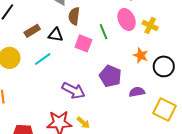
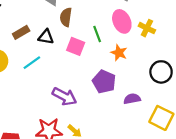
orange star: (141, 55) -> (119, 53), moved

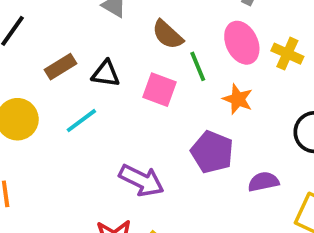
brown semicircle: (66, 17) -> (168, 35), moved, turned -54

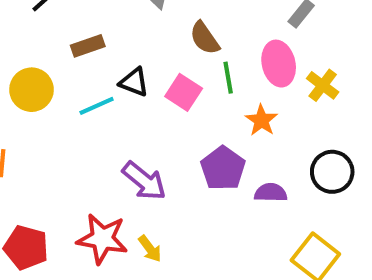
black triangle: (106, 74) -> (134, 82), moved
purple semicircle: (263, 182) -> (271, 193), moved

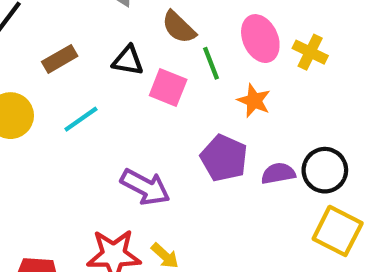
black triangle: (134, 82) -> (128, 61), moved
black circle: (332, 172) -> (325, 170), moved

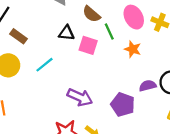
brown rectangle: (60, 59) -> (18, 36), moved, turned 70
purple pentagon: (224, 158) -> (123, 105), moved

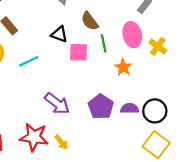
pink square: (88, 45) -> (78, 52), turned -30
purple pentagon: (123, 105) -> (101, 107), moved

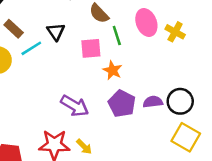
black triangle: (59, 34) -> (56, 32), moved, turned 42
cyan line: (29, 61) -> (31, 48), moved
orange star: (123, 67) -> (113, 70), moved

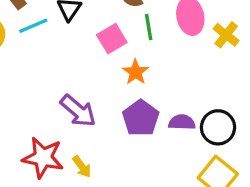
pink square: (91, 48) -> (112, 39), turned -35

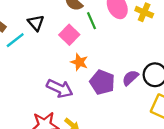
orange star: (135, 72) -> (79, 62), moved
purple semicircle: (182, 122) -> (130, 78), turned -30

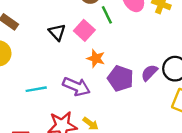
black triangle: (36, 23) -> (57, 32), moved
cyan line: (15, 40) -> (36, 89), moved, turned 30

